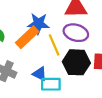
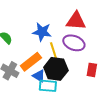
orange rectangle: (27, 37) -> (31, 62), moved
black hexagon: (76, 62) -> (56, 69), moved

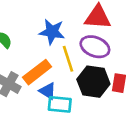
black hexagon: (56, 69) -> (93, 82), moved

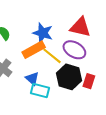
yellow line: (68, 59) -> (52, 56), turned -42
orange rectangle: (37, 72) -> (34, 50), moved

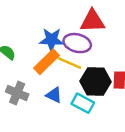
purple ellipse: (74, 50) -> (77, 43), moved
cyan rectangle: (40, 90) -> (83, 103), moved, turned 30

